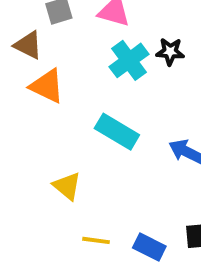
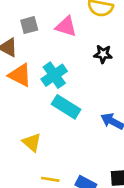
cyan cross: (129, 60) -> (54, 75), moved

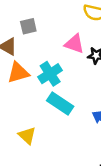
pink triangle: (66, 26) -> (74, 44), moved
orange triangle: (20, 75) -> (18, 73), turned -45

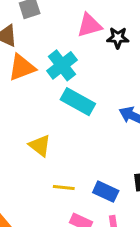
pink triangle: (74, 44) -> (89, 25), turned -30

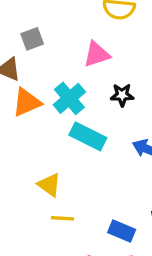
black star: (118, 38) -> (122, 95), moved
yellow line: (64, 188) -> (62, 218), moved

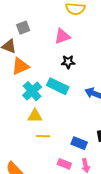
black star: (122, 95) -> (68, 62), moved
cyan cross: (69, 98) -> (32, 91), moved
yellow triangle: (49, 185) -> (35, 116), turned -35

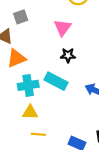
pink triangle: (62, 36) -> (63, 28), turned -36
cyan cross: (32, 91) -> (28, 85), turned 30

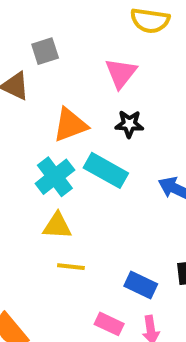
orange triangle: (16, 58) -> (70, 125), moved
cyan cross: (28, 85) -> (55, 177), turned -30

